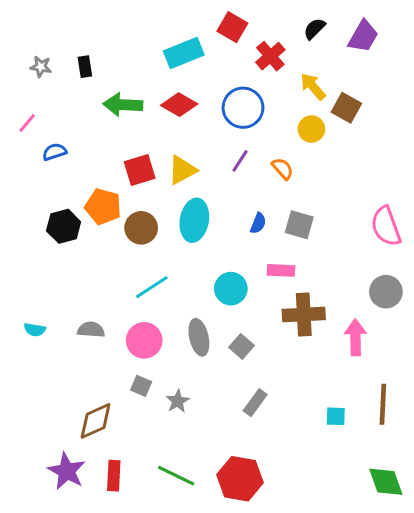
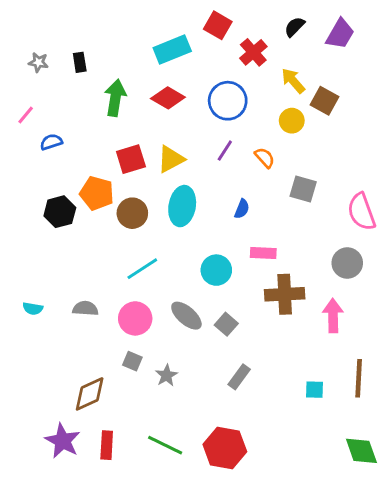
green arrow: (123, 105) -> (115, 98), turned 96
gray square: (299, 225) -> (303, 189), moved
gray circle: (386, 292) -> (347, 263), moved
gray ellipse: (199, 337) -> (186, 316), turned -36

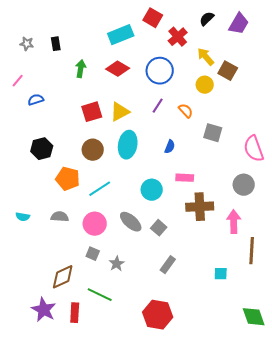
green arrow: (115, 98) -> (81, 69), size x0.7
orange pentagon: (97, 193) -> (68, 179), moved
brown line: (359, 378) -> (252, 251), moved
green line: (165, 445) -> (100, 295), moved

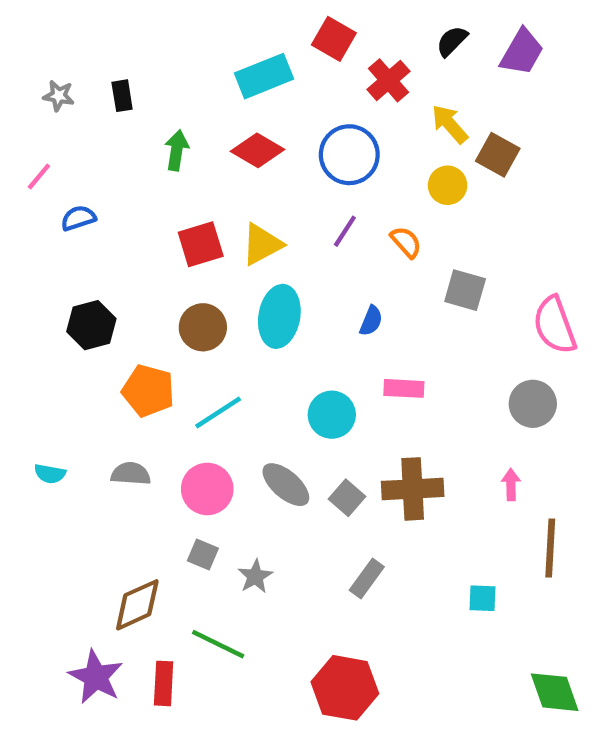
brown cross: (200, 207) -> (413, 489), moved
pink arrow: (234, 222) -> (511, 485), size x0.6

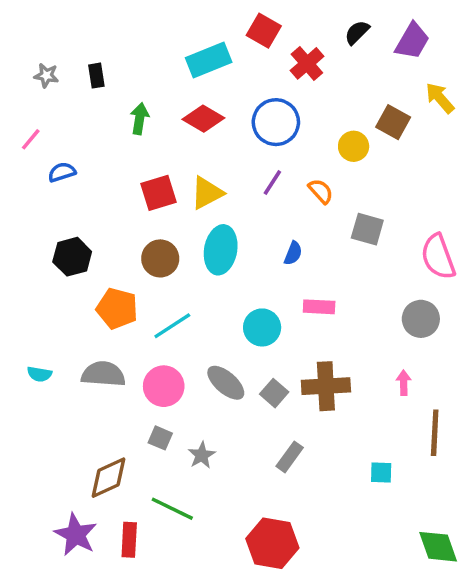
yellow arrow: (450, 124) -> (440, 98), moved
gray semicircle: (131, 474) -> (103, 374), size x1.4

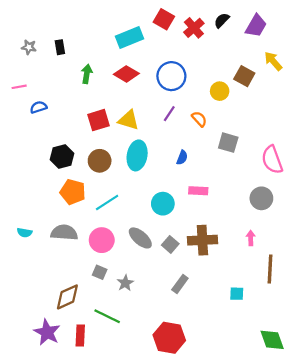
red cross: (307, 63) -> (194, 28), moved
pink line: (31, 139) -> (19, 87), turned 40
yellow triangle: (207, 193) -> (129, 120), turned 45
black hexagon: (72, 257) -> (62, 156), moved

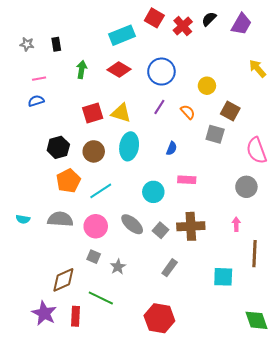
yellow arrow: (273, 61) -> (258, 69), moved
brown square: (244, 76) -> (230, 111), moved
pink line: (19, 87) -> (39, 79), moved
orange pentagon: (73, 192) -> (68, 181), turned 30
cyan square: (237, 294) -> (223, 277), size x1.5

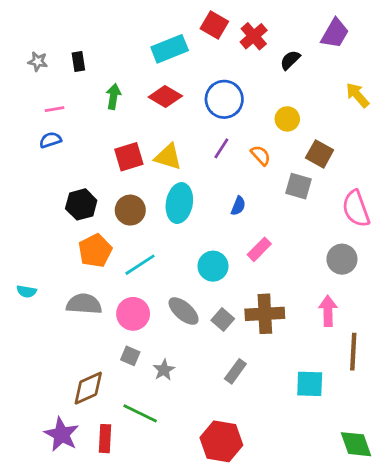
black semicircle: (209, 19) -> (290, 60), moved
pink rectangle: (187, 180) -> (259, 249), turned -48
cyan semicircle: (23, 219) -> (27, 291), moved
pink arrow: (236, 224) -> (328, 311), size x1.5

